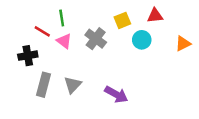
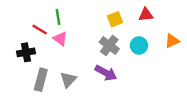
gray cross: (96, 39) -> (109, 45), moved
cyan circle: (142, 40) -> (139, 45), moved
purple arrow: (116, 94) -> (106, 73), moved

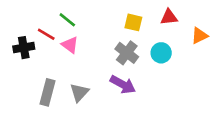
green line: (58, 17) -> (67, 20), turned -42
yellow square: (115, 19) -> (133, 22), turned 35
orange triangle: (172, 41) -> (199, 36), moved
black cross: (26, 52) -> (24, 48), moved

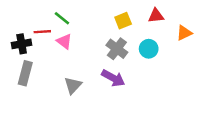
yellow square: (133, 22) -> (123, 21), turned -35
red line: (46, 34) -> (42, 32), turned -35
gray rectangle: (48, 92) -> (25, 73), moved

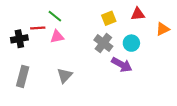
pink triangle: (64, 41) -> (57, 37), turned -48
gray rectangle: (25, 73) -> (23, 76), moved
purple arrow: (113, 78) -> (122, 65), moved

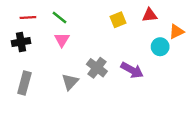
red line: (38, 28) -> (28, 18), moved
pink triangle: (57, 37) -> (62, 40), turned -48
gray cross: (103, 43) -> (97, 68), moved
cyan circle: (131, 43) -> (160, 47), moved

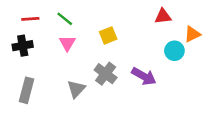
yellow square: (118, 20) -> (108, 35), moved

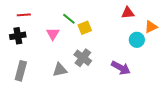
green line: (65, 19) -> (69, 19), moved
purple arrow: (144, 76) -> (121, 68), moved
gray triangle: (76, 89) -> (60, 70), turned 35

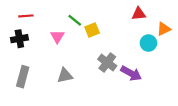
gray cross: (83, 58) -> (107, 63), moved

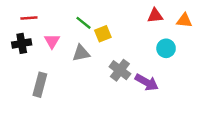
orange triangle: (164, 29) -> (184, 20), moved, turned 32
pink triangle: (57, 37) -> (52, 41), moved
gray triangle: (65, 76) -> (81, 53), moved
gray rectangle: (23, 77) -> (40, 85), moved

